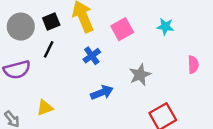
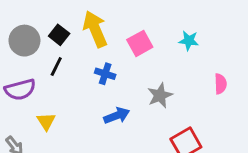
black square: (51, 21) -> (59, 35), turned -30
blue cross: (92, 56) -> (105, 74), turned -36
yellow triangle: (45, 108) -> (46, 121), moved, turned -42

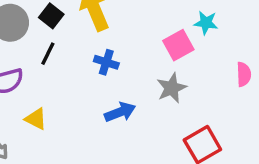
pink square: (140, 43) -> (178, 45), moved
yellow triangle: (46, 121) -> (36, 119), turned -30

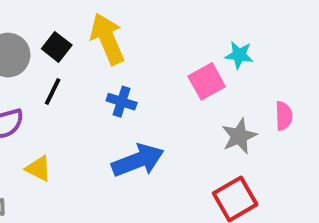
gray star: (172, 88) -> (239, 136), moved
blue arrow: (120, 112) -> (138, 160), size x1.4

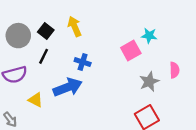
yellow arrow: (107, 39) -> (75, 26), size x0.7
blue arrow: (138, 160) -> (68, 87), moved

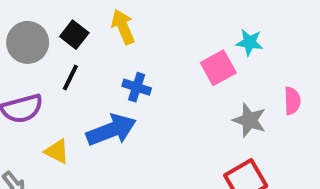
gray star: (149, 82) -> (249, 120), turned -30

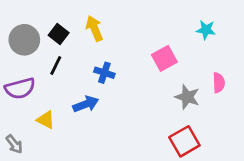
cyan star: (249, 42) -> (206, 30), moved
blue arrow: (111, 130) -> (86, 104), size x0.7

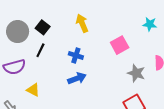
yellow arrow: (94, 28) -> (82, 23), moved
blue arrow: (86, 104) -> (77, 78), moved

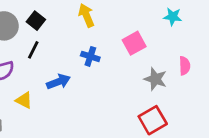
blue cross: (76, 55) -> (90, 56), moved
blue arrow: (77, 78) -> (58, 82), moved

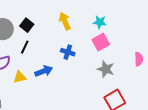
cyan star: (173, 17) -> (100, 22), moved
gray star: (155, 79) -> (106, 69), moved
yellow triangle: (24, 100) -> (20, 77), moved, turned -40

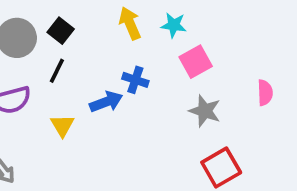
cyan star: (100, 22) -> (174, 25), moved
blue arrow: (44, 71) -> (106, 102), moved
yellow triangle: (20, 77) -> (62, 126), moved, turned -48

